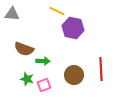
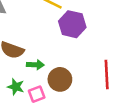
brown circle: (74, 75) -> (60, 79), moved

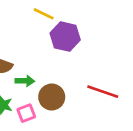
red line: (107, 75) -> (103, 92), turned -68

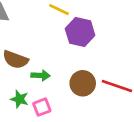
brown circle: (52, 97) -> (83, 83), moved

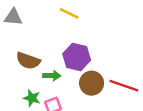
purple hexagon: (80, 32) -> (77, 57), moved

